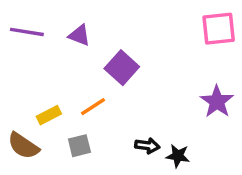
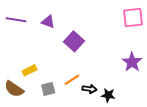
orange line: (93, 107) -> (72, 80), moved

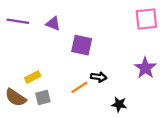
purple square: (74, 41) -> (82, 45), turned -30
gray square: (48, 89) -> (43, 98), moved
black arrow: (90, 89) -> (99, 77), moved

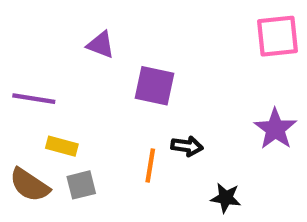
purple line: (18, 21) -> (34, 99), moved
yellow rectangle: (33, 77) -> (62, 146), turned 42
orange line: (79, 87) -> (150, 166), turned -48

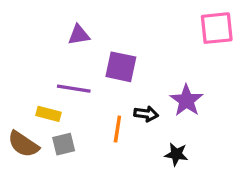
purple triangle: (101, 45) -> (79, 35), turned -30
purple line: (34, 99) -> (74, 89), moved
purple star: (275, 129) -> (186, 100), moved

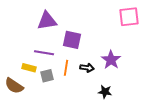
purple triangle: (79, 35) -> (47, 21), size x1.5
orange line: (117, 129) -> (66, 68), moved
gray square: (64, 144) -> (47, 76), moved

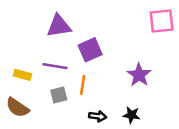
purple square: (72, 40) -> (90, 50), turned -36
yellow rectangle: (29, 68) -> (22, 75), moved
black arrow: (87, 68) -> (98, 116), moved

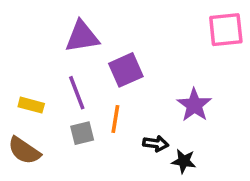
purple line: (55, 66) -> (77, 93), turned 60
black arrow: (98, 116) -> (156, 144), moved

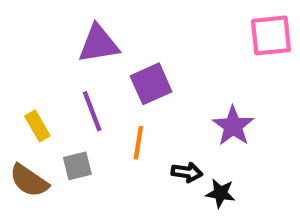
yellow rectangle: (31, 105) -> (37, 126), turned 45
gray square: (82, 133) -> (77, 166), moved

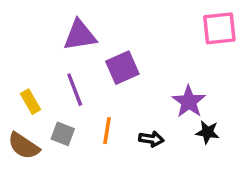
orange line: (138, 143) -> (107, 131), moved
gray square: (77, 166) -> (63, 134), turned 35
black star: (220, 193) -> (207, 132), moved

